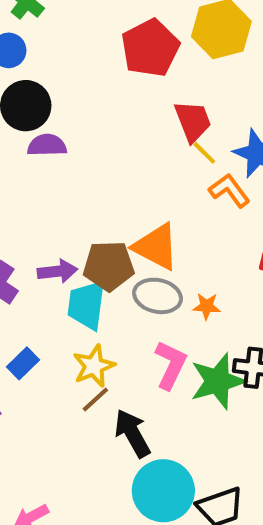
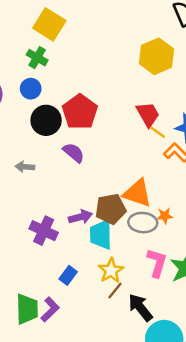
red pentagon: (150, 48) -> (80, 112), moved
purple semicircle: (47, 145) -> (74, 153), moved, turned 50
orange star: (207, 306) -> (165, 216), moved

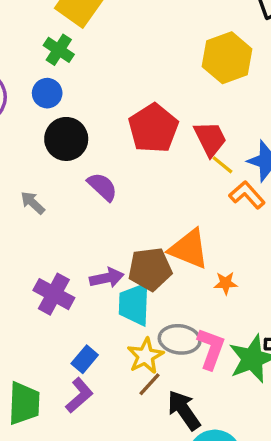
red pentagon: (80, 112) -> (153, 128), moved
gray arrow: (25, 167) -> (33, 203), turned 36
gray ellipse: (143, 223) -> (180, 339), moved
purple L-shape: (50, 309) -> (79, 395), moved

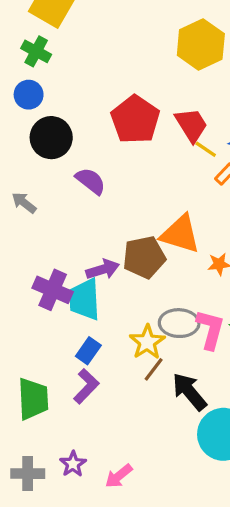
cyan trapezoid: (134, 304) -> (84, 299), moved

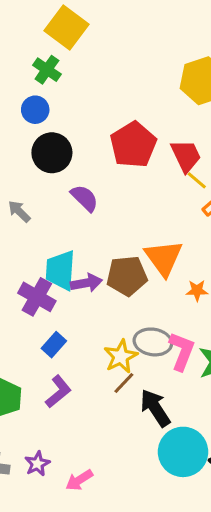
orange triangle: (180, 234) -> (164, 258), turned 30
cyan trapezoid: (84, 299) -> (60, 270), moved
blue rectangle: (88, 351) -> (54, 345), moved

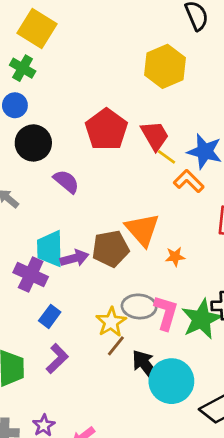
cyan circle: (183, 452) -> (171, 381), moved

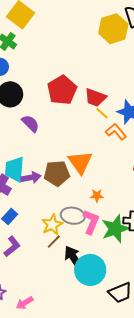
yellow hexagon: (165, 66) -> (113, 29), moved
red trapezoid: (155, 136) -> (95, 98), turned 135
orange star: (175, 257) -> (97, 196), moved

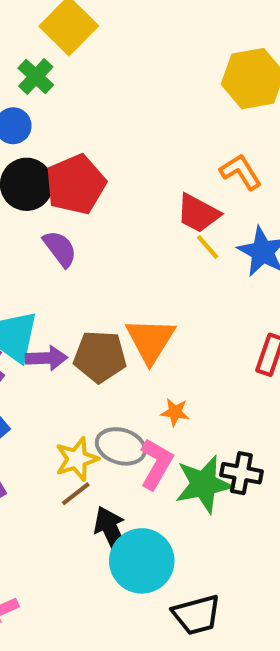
red pentagon: (62, 90) -> (76, 184), moved
orange L-shape: (116, 132) -> (241, 172), moved

